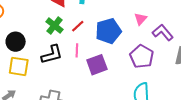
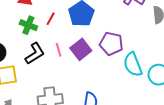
pink line: (77, 50) -> (59, 50), moved
purple pentagon: (142, 57) -> (111, 44), moved

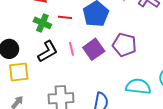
red line: (51, 19) -> (65, 17), turned 64
cyan semicircle: (133, 64) -> (138, 87), moved, turned 115

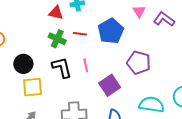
purple square: (94, 49) -> (110, 85), moved
black L-shape: (48, 52) -> (62, 67), turned -75

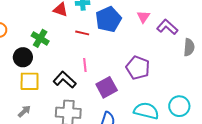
blue pentagon: (111, 31) -> (108, 19), moved
green cross: (57, 39) -> (40, 38), moved
black L-shape: (62, 67) -> (65, 80), moved, turned -40

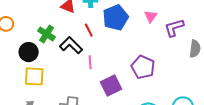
purple L-shape: (167, 27) -> (174, 28), turned -60
red line: (82, 33) -> (89, 30), turned 48
black L-shape: (65, 80) -> (71, 45), moved

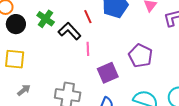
black circle: (29, 52) -> (16, 24), moved
yellow square: (34, 76) -> (15, 59), moved

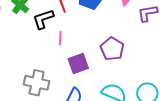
black L-shape: (69, 31) -> (43, 19), turned -70

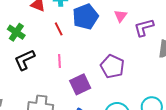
black L-shape: (43, 19) -> (25, 60), moved

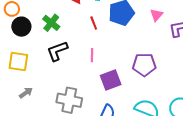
purple pentagon: (112, 66) -> (144, 65), turned -30

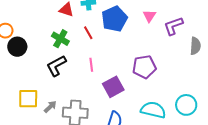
green cross: (51, 23) -> (60, 39), moved
yellow square: (18, 61) -> (28, 99), moved
gray arrow: (26, 93) -> (50, 107), moved

